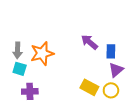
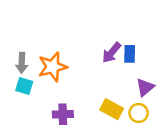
purple arrow: (89, 42) -> (112, 53), turned -90
blue rectangle: (111, 51) -> (130, 54), moved
purple cross: (30, 91) -> (63, 114), moved

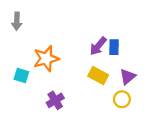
gray arrow: (22, 63) -> (17, 21), moved
yellow rectangle: (112, 109) -> (98, 76), moved
purple cross: (63, 114) -> (55, 100), turned -30

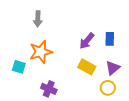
gray arrow: (17, 21) -> (38, 19), moved
blue rectangle: (114, 47) -> (110, 39), moved
purple cross: (55, 100) -> (49, 89), turned -35

